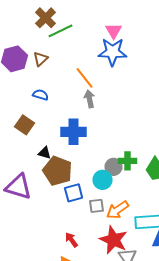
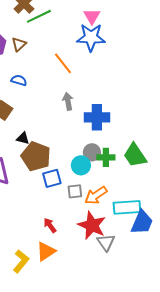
gray arrow: (90, 99) -> (68, 101), moved
blue cross: (74, 132) -> (97, 117), moved
green cross: (128, 161) -> (106, 157), moved

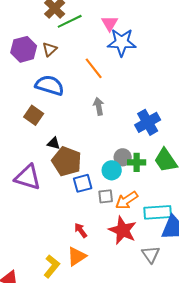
pink triangle: (92, 16) -> (110, 23), moved
blue semicircle: (19, 80) -> (50, 85), size x1.8
blue cross: (97, 117) -> (148, 122), moved, turned -30
gray triangle: (106, 242) -> (151, 254), moved

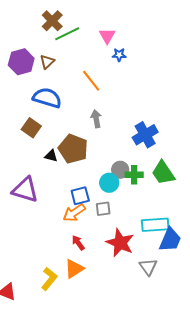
blue star: (122, 42) -> (119, 55), size x0.5
brown pentagon: (67, 161) -> (73, 149), moved
orange arrow: (127, 200) -> (74, 213), moved

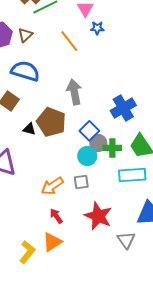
orange line: (91, 81) -> (69, 41), moved
gray arrow: (96, 119) -> (74, 92), size x1.4
blue square: (80, 196) -> (89, 131), moved, turned -30
cyan rectangle: (155, 225) -> (132, 175), moved

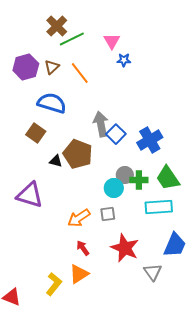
orange line: (69, 41) -> (80, 73), moved
blue square: (89, 131) -> (116, 134), moved

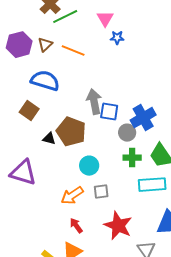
orange line: (80, 73) -> (73, 51), turned -30
blue square: (116, 134) -> (109, 112), turned -36
gray circle: (125, 175) -> (127, 133), moved
cyan circle: (114, 188) -> (89, 166), moved

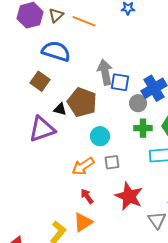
purple triangle: (23, 173) -> (42, 129), moved, turned -36

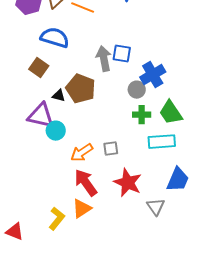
blue square: (120, 82) -> (122, 54), moved
purple triangle: (42, 129) -> (41, 116), turned 32
cyan circle: (100, 136) -> (56, 131), moved
red arrow: (87, 196) -> (86, 183), size x1.8

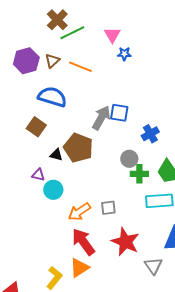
gray arrow: (104, 59) -> (101, 118), turned 40
blue cross: (153, 75) -> (150, 134), size x0.7
gray circle: (137, 90) -> (129, 159), moved
purple triangle: (41, 116) -> (38, 175), size x0.5

